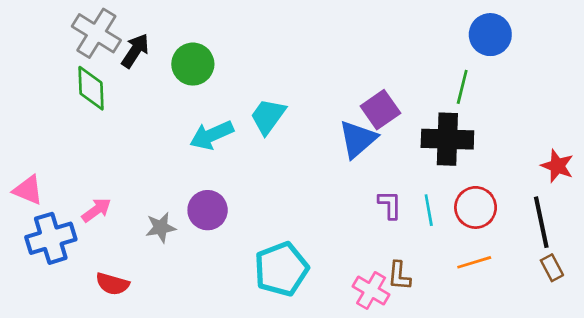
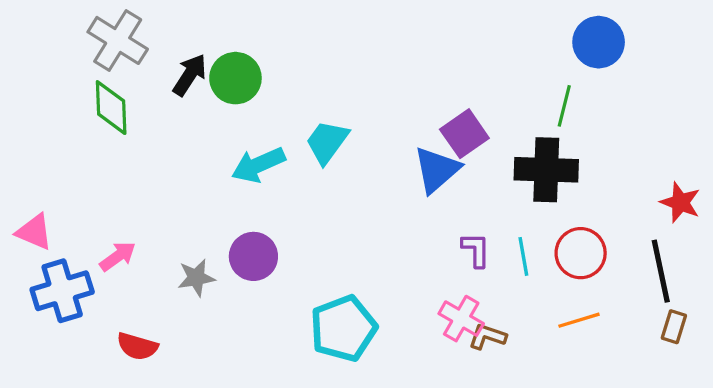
black arrow: (135, 51) -> (190, 75), moved
brown rectangle: (552, 268) -> (674, 327), turned 45
brown L-shape: (399, 276) -> (487, 337), turned 104
pink cross: (371, 291) -> (461, 319), moved

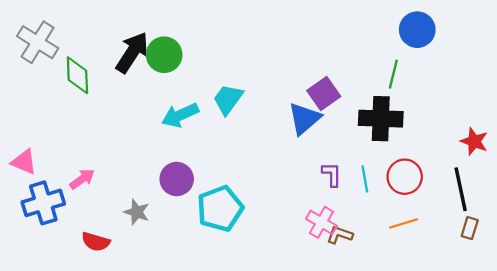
gray cross: (118, 40) -> (38, 42), moved
black arrow: (190, 75) -> (132, 52), size x1.4
gray star: (196, 278) -> (137, 212), moved, turned 30
cyan pentagon: (343, 328) -> (220, 209), moved

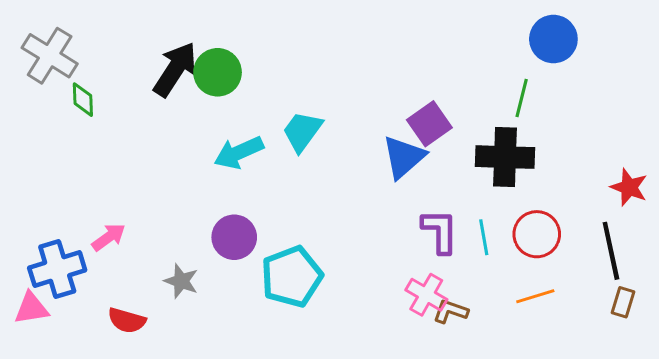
green diamond: (77, 75) -> (83, 100), moved, size x0.7
pink triangle: (24, 162) -> (31, 308), moved, turned -32
purple L-shape: (332, 174) -> (440, 231), size x1.4

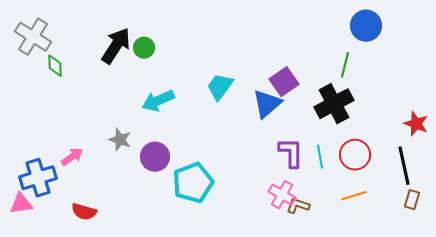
green circle: (218, 72) -> (144, 48), size x0.7
cyan trapezoid: (302, 131) -> (220, 87), moved
black cross: (505, 157) -> (334, 104), turned -30
gray star: (181, 281) -> (120, 140), moved

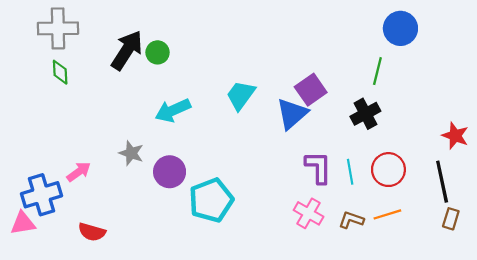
gray cross: (33, 37) -> (58, 28), moved, turned -33
black cross: (334, 104) -> (365, 114), size x0.7
brown L-shape: (298, 206) -> (351, 220), moved

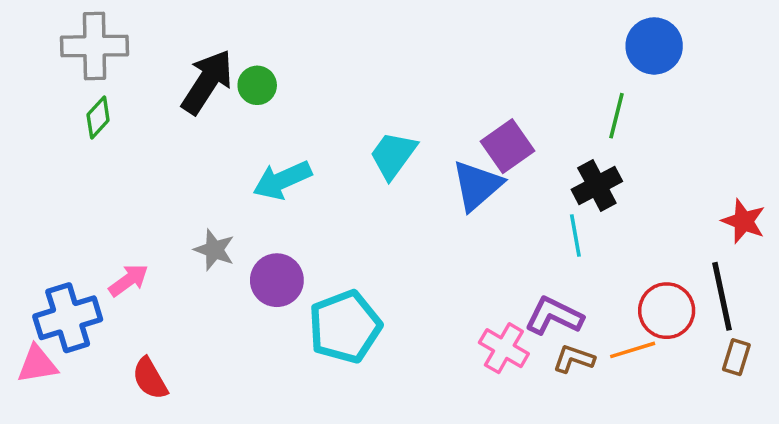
green diamond: (60, 72) -> (98, 118), turned 45
purple L-shape: (318, 167) -> (554, 316), moved, turned -64
red circle: (388, 170) -> (667, 311), moved
cyan line: (350, 172) -> (575, 236), moved
red semicircle: (92, 232) -> (150, 379), turned 44

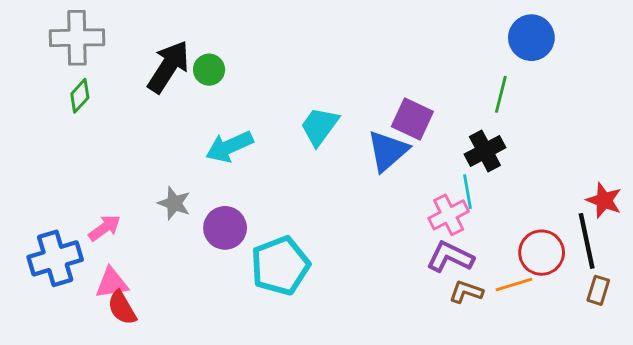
purple square: (508, 146) -> (412, 119), turned -30
red star: (744, 221) -> (604, 200), moved
pink cross: (504, 348) -> (449, 215), moved, turned 33
pink triangle: (37, 364) -> (112, 283), moved

